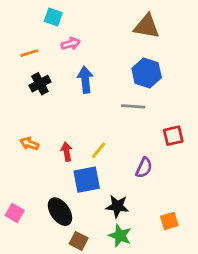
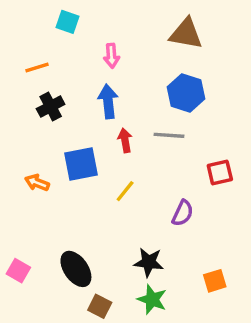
pink arrow: (71, 44) -> (111, 56), moved, turned 102
red arrow: (67, 152) -> (125, 140), moved
blue square: (87, 180) -> (81, 164), moved

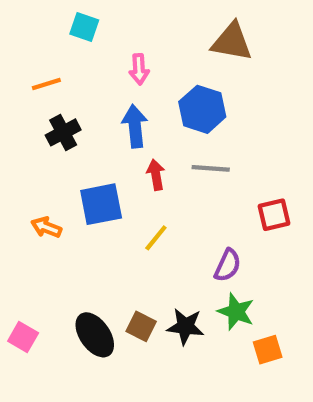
blue hexagon: (186, 93) -> (202, 109), moved
green star: (152, 299) -> (236, 312), moved
brown square: (100, 306) -> (141, 326), moved

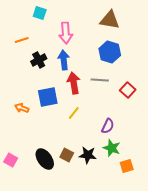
pink arrow: (139, 69) -> (66, 33), size x1.5
blue hexagon: (202, 109) -> (110, 52), moved
black cross: (63, 132) -> (39, 60), moved
red arrow: (156, 175) -> (74, 83), size x1.5
red square: (274, 215) -> (128, 90), moved, turned -35

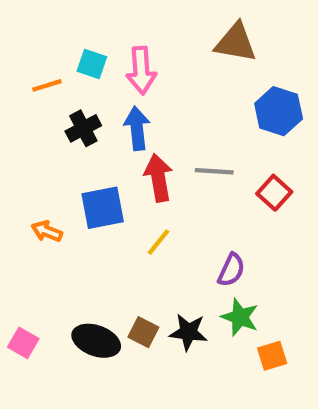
cyan square: (40, 13) -> (92, 64), moved
blue hexagon: (110, 52) -> (279, 111), moved
black ellipse: (45, 159) -> (96, 341), turned -35

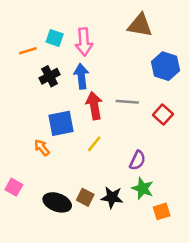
orange arrow: (47, 231) -> (42, 148), moved, turned 30
pink square: (23, 343) -> (14, 187), moved

